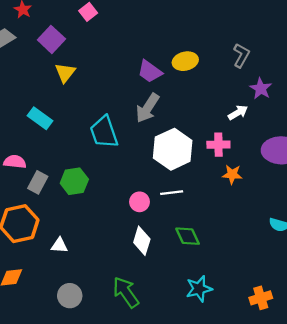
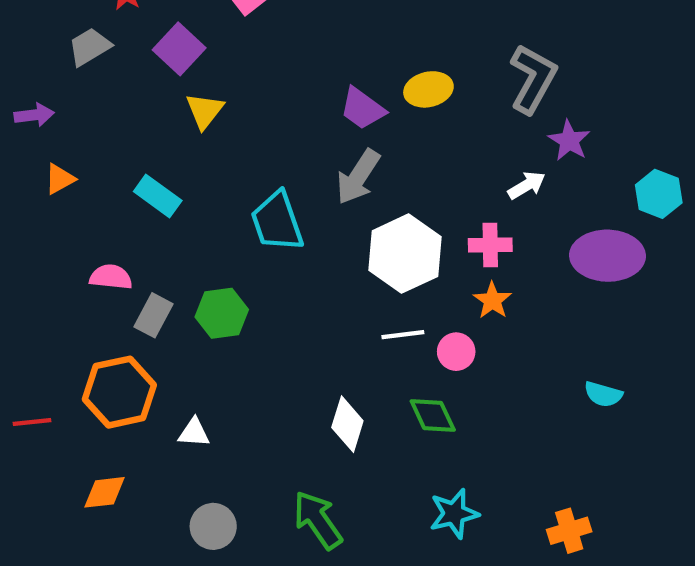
gray L-shape: (241, 55) -> (533, 79), size x1.5
orange star: (232, 174) -> (492, 300), moved, turned 30
pink circle: (140, 202) -> (456, 352), moved

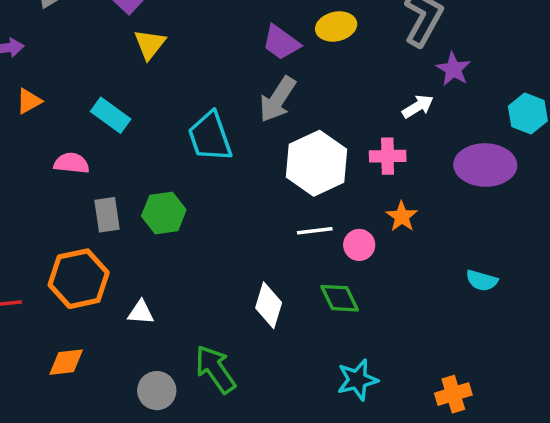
pink semicircle: (111, 277) -> (72, 163), moved
orange star: (492, 300) -> (402, 217), moved
gray rectangle: (153, 315) -> (107, 215), turned -36
green arrow: (318, 520) -> (215, 369), moved

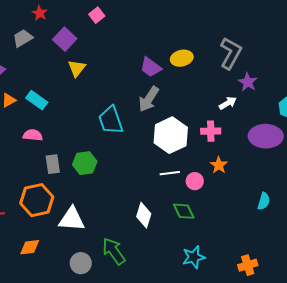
cyan rectangle: (111, 115) -> (37, 100), moved
cyan semicircle: (482, 280) -> (264, 201), turned -90
white triangle: (141, 312) -> (72, 219), size x1.8

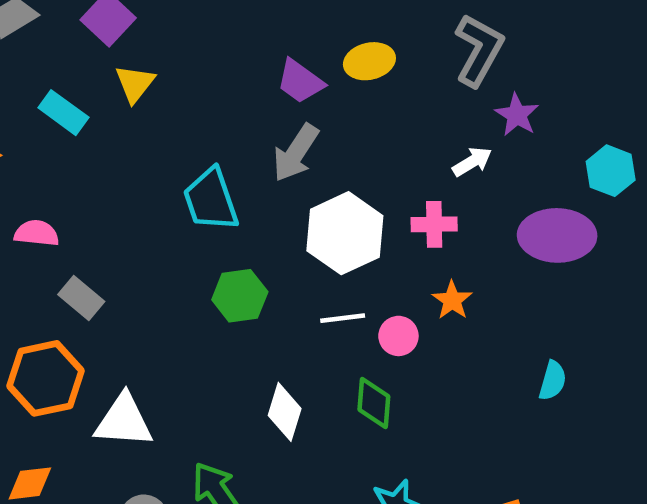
cyan rectangle: (37, 100) -> (63, 113), moved
green hexagon: (85, 163) -> (240, 296), moved
gray rectangle: (53, 164) -> (81, 298), turned -42
green diamond: (184, 211) -> (374, 403), turned 30

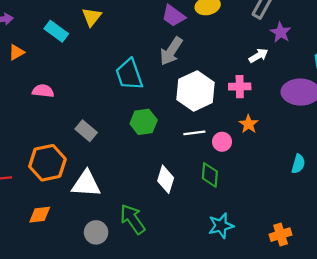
gray rectangle: (81, 298) -> (86, 131), moved

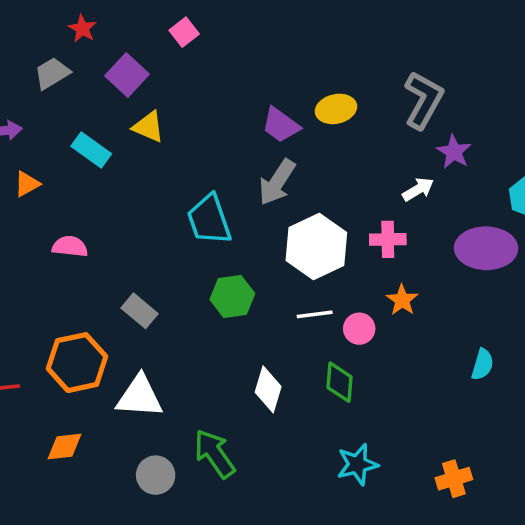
yellow triangle: (92, 17) -> (148, 127), turned -45

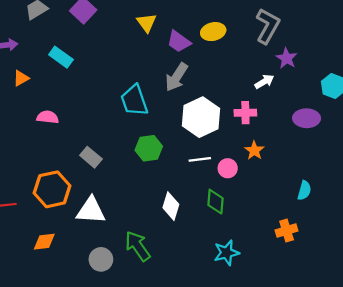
yellow triangle: (148, 127) -> (147, 23), moved, turned 30
purple ellipse: (486, 248) -> (307, 118), size x0.7
orange cross: (454, 479) -> (287, 230), moved

